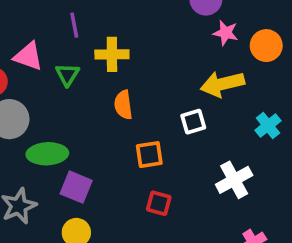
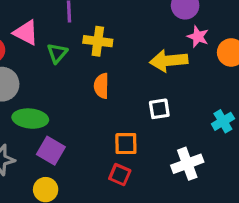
yellow arrow: (222, 84) -> (169, 61), moved
orange square: (149, 155) -> (126, 144), moved

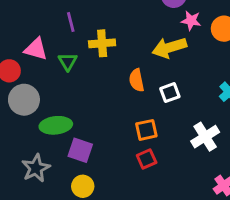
orange semicircle: (101, 86) -> (137, 80), moved
red square: (120, 175) -> (147, 159), turned -36

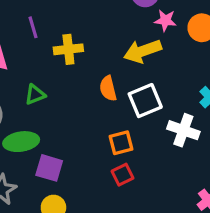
green triangle: (68, 62) -> (35, 95), moved, turned 42
white square: (170, 93) -> (145, 101), size x1.5
white cross: (205, 137) -> (183, 130), moved, turned -36

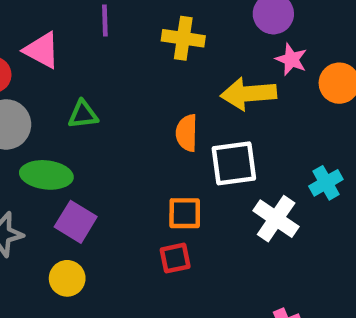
yellow cross: (68, 49) -> (183, 38), moved

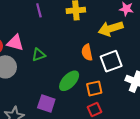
pink triangle: (42, 50) -> (15, 43), moved
green ellipse: (46, 175) -> (69, 81), moved, turned -40

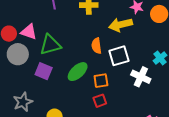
green triangle: (39, 55) -> (50, 45), size x1.6
purple square: (46, 103) -> (44, 71), moved

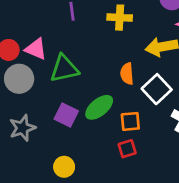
white square: (119, 56) -> (157, 89), turned -30
purple square: (44, 71) -> (66, 115), moved
gray star: (23, 102) -> (22, 128), moved

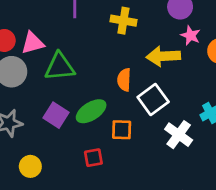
pink triangle: (36, 49) -> (33, 43), turned -45
red square: (127, 149) -> (93, 158), moved
yellow circle: (64, 167) -> (30, 166), moved

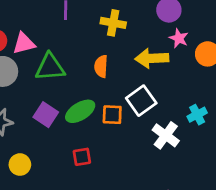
orange semicircle: (124, 80) -> (101, 66), moved
orange square: (122, 130) -> (112, 115), moved

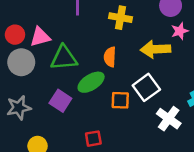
pink star: (179, 38) -> (180, 31), turned 30
green ellipse: (80, 111) -> (91, 82), moved

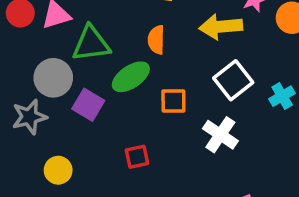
gray circle: (21, 62) -> (53, 78), moved
white square: (146, 87) -> (233, 80), moved
white cross: (169, 119) -> (220, 135), moved

